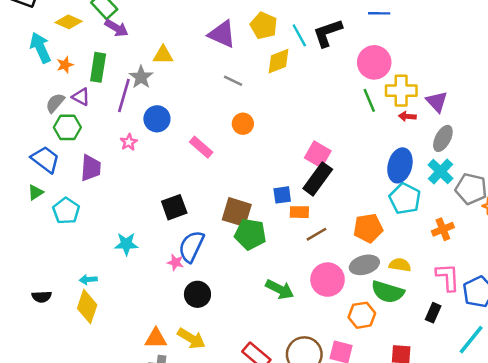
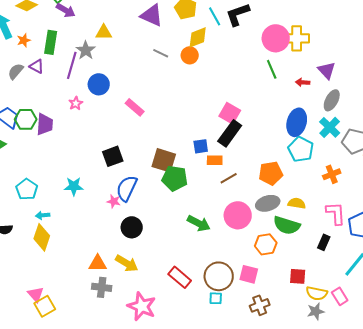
yellow cross: (401, 91) -> (297, 38), moved
orange circle: (243, 124) -> (190, 55), moved
green hexagon: (67, 127) -> (26, 119), moved
cyan pentagon: (66, 211) -> (27, 189), moved

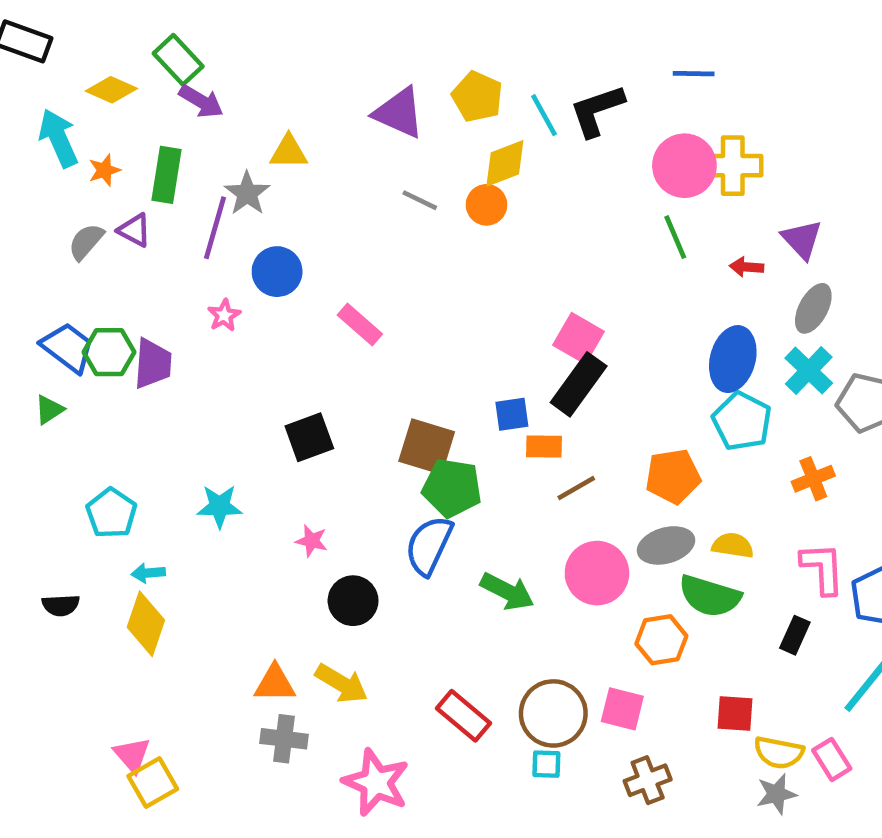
blue semicircle: (127, 188) -> (429, 545), moved

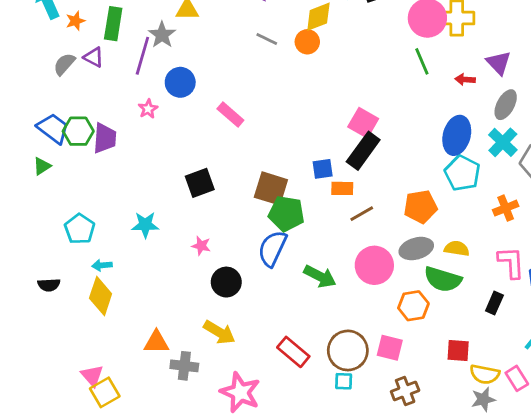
orange triangle: (275, 684) -> (156, 342), moved

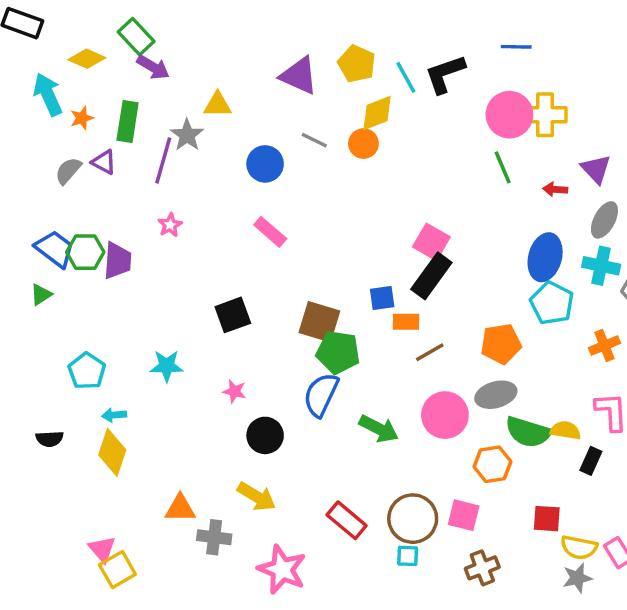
blue circle: (180, 82) -> (265, 164), moved
cyan cross: (503, 142) -> (601, 266), turned -32
yellow semicircle: (457, 249) -> (565, 430), moved

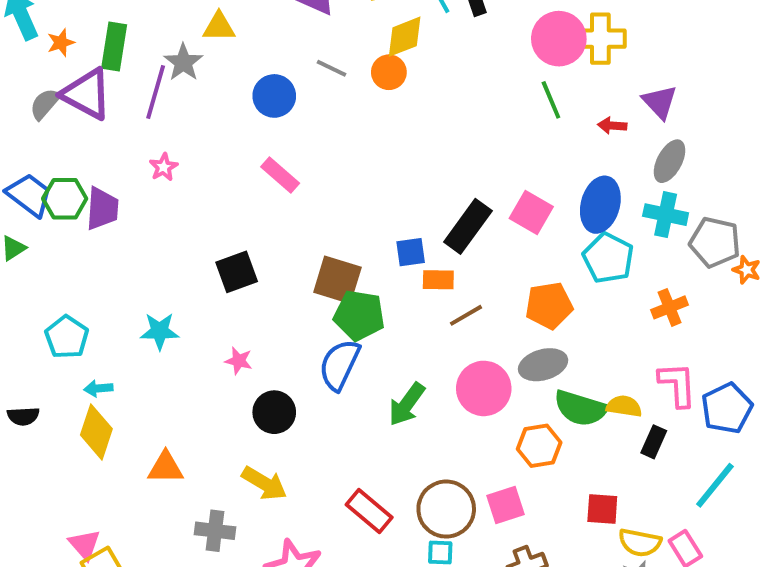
purple triangle: (104, 162) -> (86, 94), size x1.8
pink square: (431, 242) -> (531, 213), moved
green arrow: (379, 429) -> (407, 404), turned 99
orange triangle: (180, 508) -> (166, 468), moved
pink square: (464, 515) -> (505, 505), turned -32

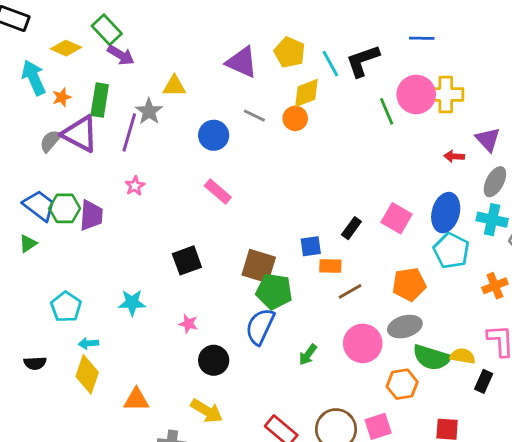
green line: (551, 100) -> (387, 111), moved
black rectangle: (468, 226) -> (351, 228), size x0.6
green arrow: (407, 404) -> (308, 355), size x0.7

